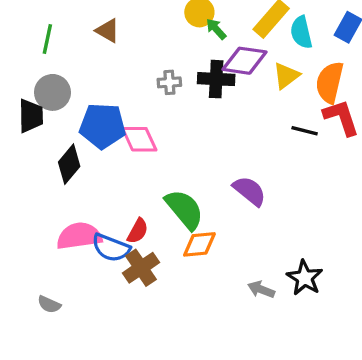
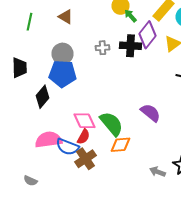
purple diamond: (244, 61) -> (148, 35), turned -60
gray circle: (52, 92) -> (62, 54), moved
pink diamond: (139, 139) -> (84, 121), moved

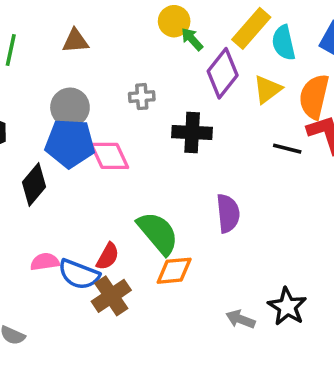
brown triangle: (66, 17) -> (75, 41), turned -35
black cross: (130, 46) -> (192, 133), moved
purple semicircle: (150, 113) -> (228, 213), turned 45
pink diamond: (84, 121) -> (109, 156), moved
pink semicircle: (48, 140) -> (45, 262), size x0.6

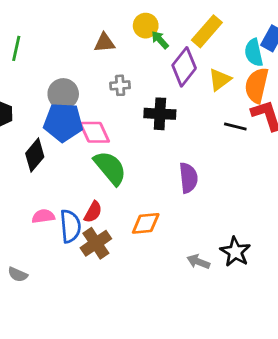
brown triangle: (75, 41) -> (104, 43), moved
cyan semicircle: (284, 43) -> (254, 53), moved
green semicircle: (158, 233) -> (110, 168), moved
blue semicircle: (79, 274) -> (70, 226), turned -116

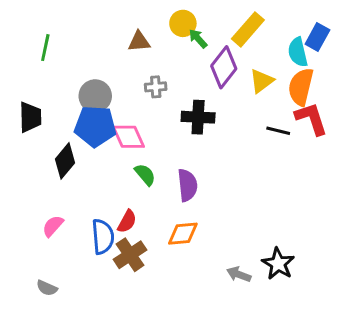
green semicircle: (110, 168) -> (145, 175), size x0.6
purple semicircle: (188, 178) -> (187, 185), moved
pink semicircle: (43, 216) -> (53, 226), moved, turned -40

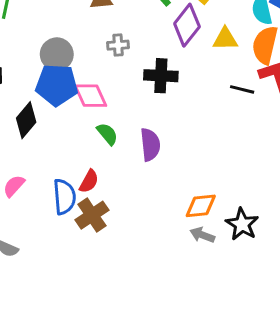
yellow triangle: (262, 81) -> (225, 39), turned 36
orange diamond: (183, 234) -> (201, 206), moved

